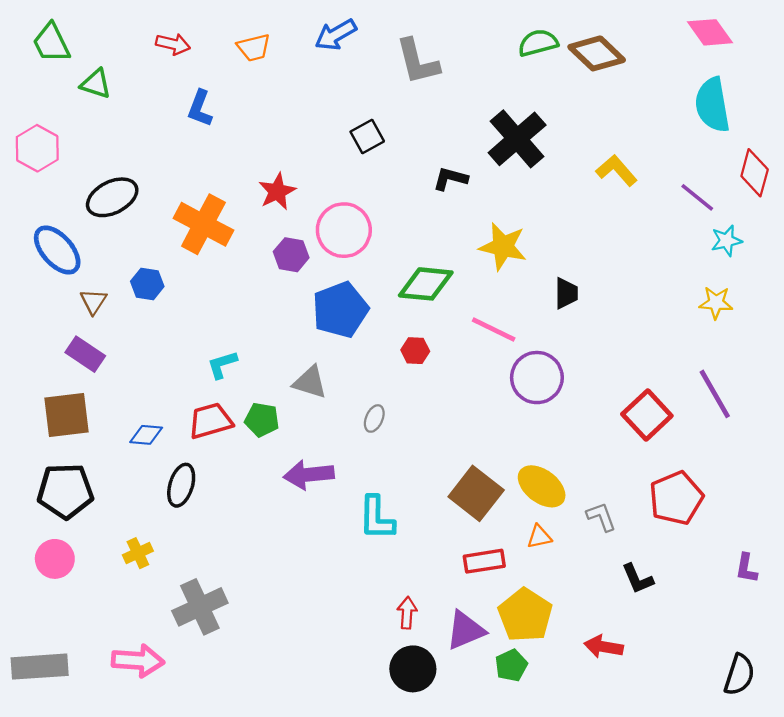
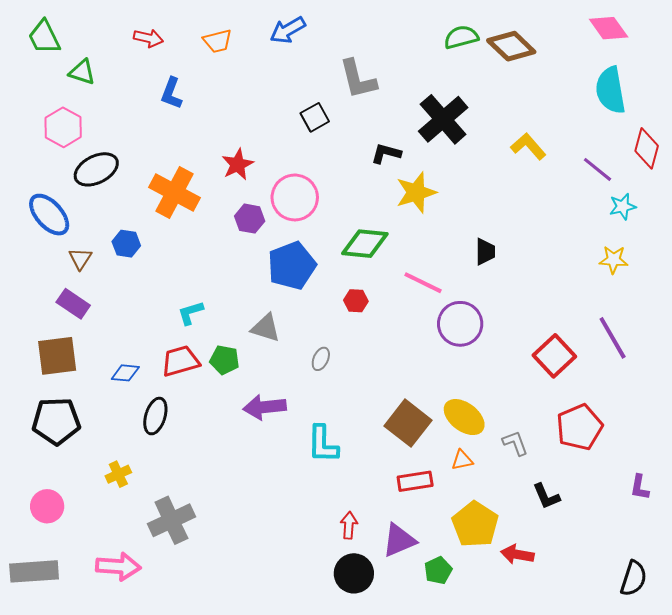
gray L-shape: (418, 62) -> (358, 79), moved
pink hexagon: (37, 148) -> (63, 127), moved
yellow star: (503, 246) -> (416, 192), moved, turned -30
pink circle: (55, 559) -> (47, 506), moved
yellow pentagon: (525, 615) -> (475, 524), moved

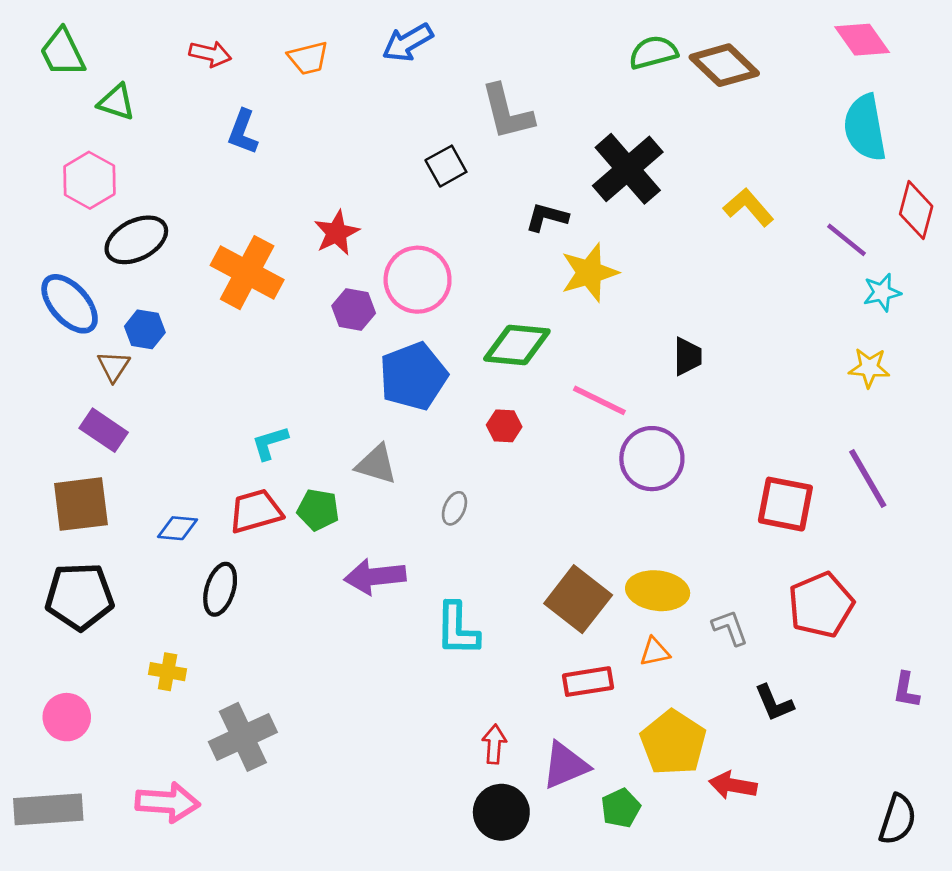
blue hexagon: (126, 244) -> (145, 329), moved
red square: (554, 356) -> (785, 504), turned -36
yellow ellipse: (464, 417) -> (658, 591), turned -30
yellow cross: (118, 474) -> (168, 672), turned 35

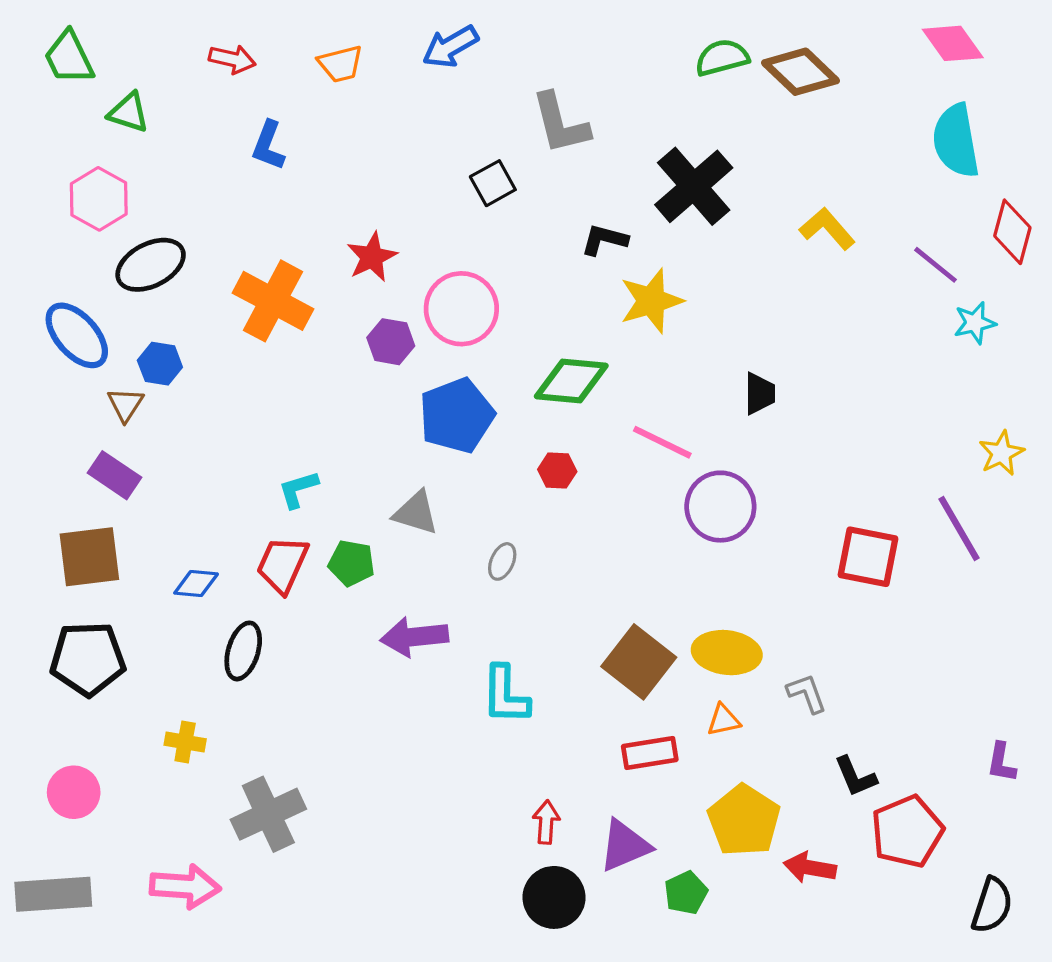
yellow star: (869, 368) -> (1001, 453), moved, turned -30
red trapezoid: (256, 511) -> (282, 565), turned -50
red pentagon: (821, 605) -> (907, 831), moved

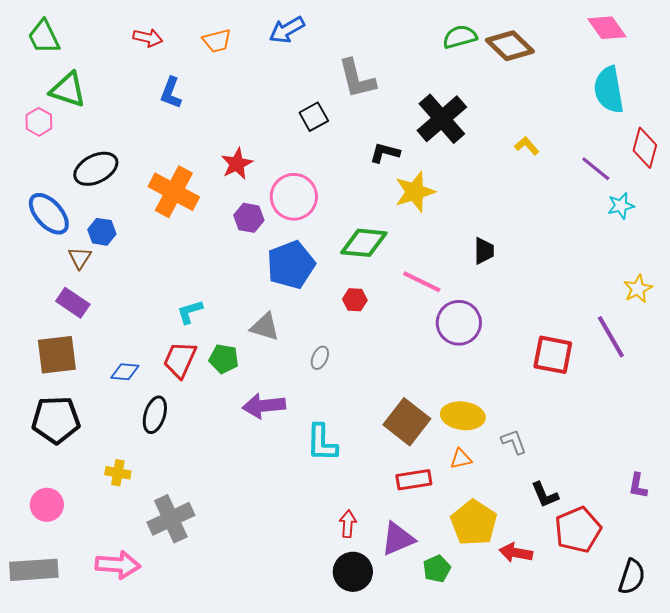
green triangle: (129, 113) -> (68, 90), moved, size x1.4
pink hexagon: (99, 199) -> (39, 122), moved, size x0.7
yellow L-shape: (827, 229) -> (527, 146), size x0.7

